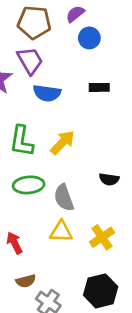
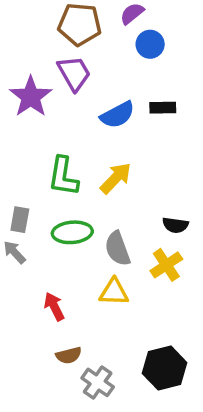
blue semicircle: (47, 93) -> (118, 115), moved, turned -36
yellow cross: (102, 237) -> (166, 265), moved

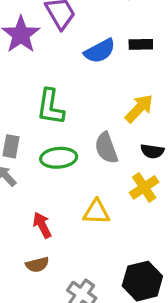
yellow arrow: (116, 178) -> (139, 108), moved
gray semicircle: (118, 249) -> (106, 148), moved
brown semicircle: (69, 355) -> (37, 265), moved

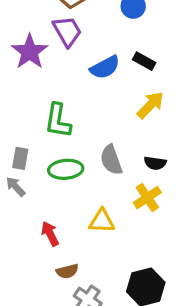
black rectangle: (141, 44) -> (144, 61), turned 30
yellow arrow: (139, 108) -> (150, 105), moved
brown semicircle: (37, 265) -> (67, 271), moved

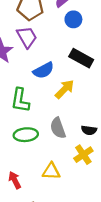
black rectangle: (144, 61) -> (81, 58), size x1.5
blue semicircle: (105, 67) -> (43, 70), moved
yellow arrow: (150, 105) -> (65, 89), moved

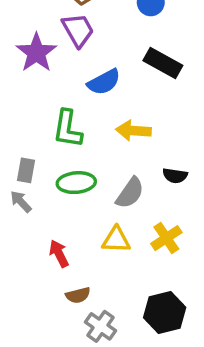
yellow arrow: (65, 89) -> (133, 131), moved, turned -130
gray semicircle: (58, 128) -> (130, 193), moved, turned -125
yellow cross: (83, 155) -> (166, 238), moved

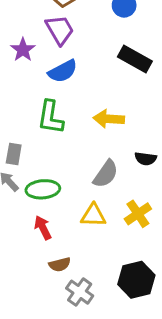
purple star: (36, 53) -> (23, 50), size x0.7
blue semicircle: (104, 82) -> (63, 71), moved
green ellipse: (76, 183) -> (43, 189), moved

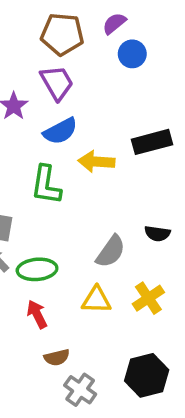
black rectangle: (135, 59) -> (152, 142), moved, turned -44
yellow arrow: (109, 119) -> (96, 162), moved

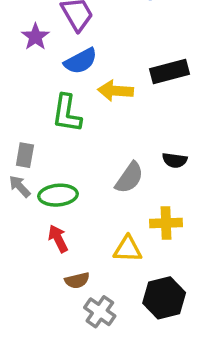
yellow cross: (148, 298) -> (166, 223), turned 32
yellow triangle: (96, 300) -> (128, 249), moved

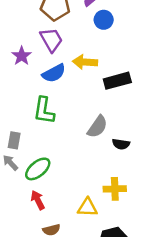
yellow arrow: (115, 91) -> (85, 62), moved
gray semicircle: (129, 178) -> (97, 127), moved
green ellipse: (58, 195) -> (38, 169), turned -35

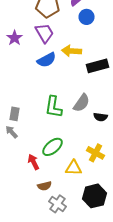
purple star: (22, 56) -> (15, 38), moved
green L-shape: (44, 111) -> (54, 107), moved
green ellipse: (38, 169) -> (53, 147), moved
yellow cross: (115, 189) -> (96, 153), turned 30

